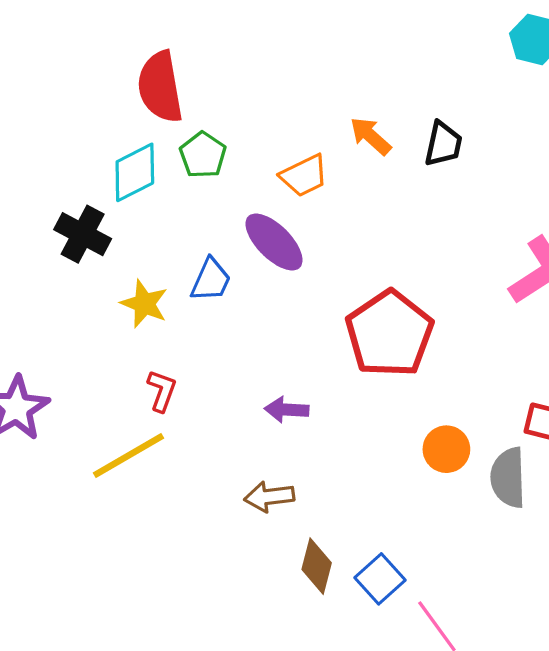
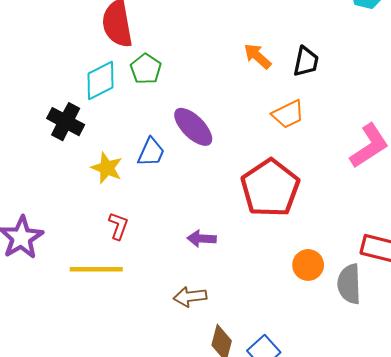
orange trapezoid: (304, 176) -> (288, 114), moved
yellow line: (129, 456) -> (96, 269), turned 30

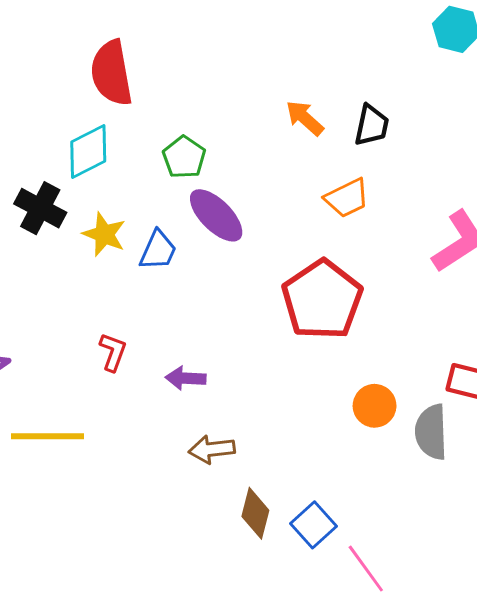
green pentagon: (146, 69) -> (184, 157), moved
yellow star: (107, 168) -> (104, 234), moved
purple arrow: (202, 239) -> (186, 378), moved
yellow line: (96, 269) -> (48, 436), moved

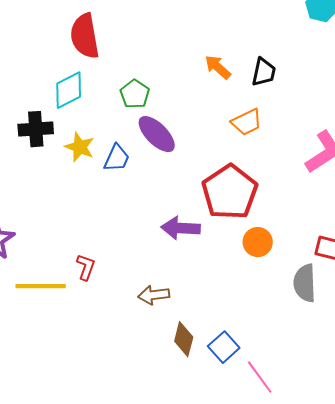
black cross: (40, 208) -> (36, 129), turned -32
red L-shape: (113, 352) -> (86, 267), moved
purple arrow: (186, 378) -> (181, 228), moved, size x1.4
orange circle: (375, 406) -> (258, 242), moved

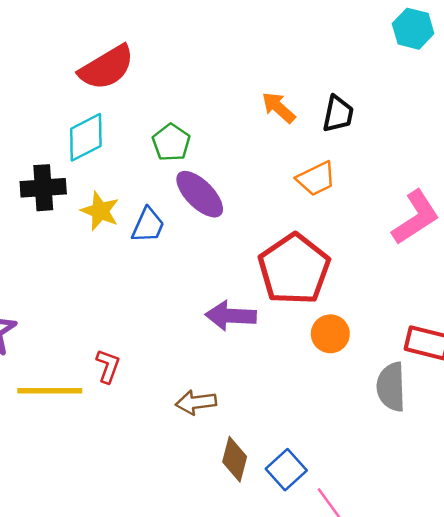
red semicircle: (85, 36) -> (107, 67), turned -111

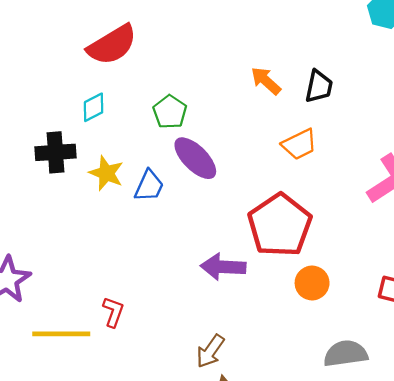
cyan diamond: (86, 137) -> (94, 107), size x0.7
gray semicircle: (391, 387) -> (346, 354), moved, turned 84
brown arrow: (196, 402) -> (210, 351), moved, turned -48

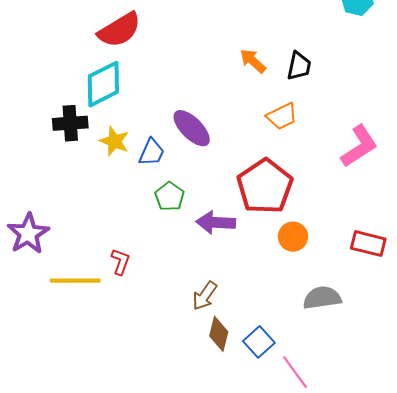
cyan diamond: (94, 107) -> (103, 84), size x1.8
green pentagon: (170, 112) -> (170, 196), moved

